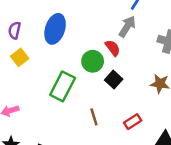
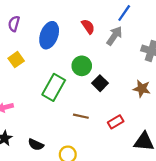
purple semicircle: (15, 30) -> (14, 24), moved
red semicircle: (113, 48) -> (88, 27), moved
brown line: (94, 117) -> (81, 116), turned -63

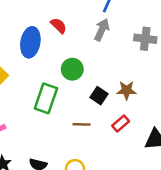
red semicircle: (88, 27) -> (59, 26), moved
black square: (100, 83) -> (99, 96), moved
brown star: (142, 89) -> (127, 90), moved

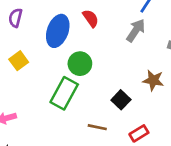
green circle: (72, 69) -> (80, 64), moved
brown star: (127, 90) -> (153, 80), moved

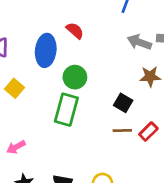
gray arrow: (136, 30) -> (139, 42), moved, turned -90
brown line: (97, 127) -> (122, 130), moved

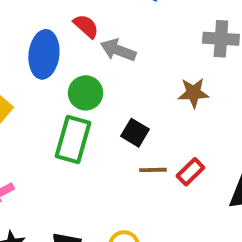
gray arrow: (139, 42) -> (118, 50), moved
black square: (123, 103) -> (135, 133), moved

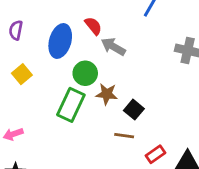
brown star: (194, 93) -> (107, 94), moved
black square: (135, 133) -> (134, 110), moved
red rectangle: (190, 172) -> (155, 154), moved

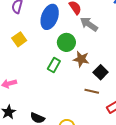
green rectangle: (71, 105) -> (54, 65), size x0.6

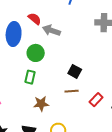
brown star: (81, 59) -> (41, 104), moved

